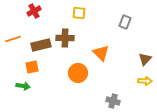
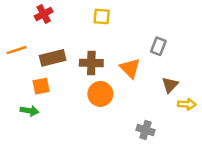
gray rectangle: (125, 22) -> (158, 46), moved
brown cross: (65, 38) -> (91, 63), moved
brown triangle: (145, 59) -> (170, 85), moved

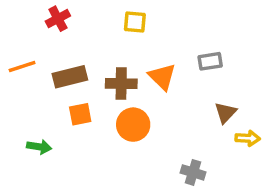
gray rectangle: (158, 46) -> (210, 61), turned 60
orange triangle: (130, 68) -> (162, 77), moved
orange square: (41, 86) -> (80, 114), moved

